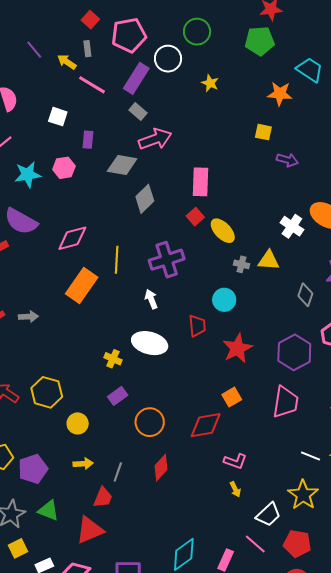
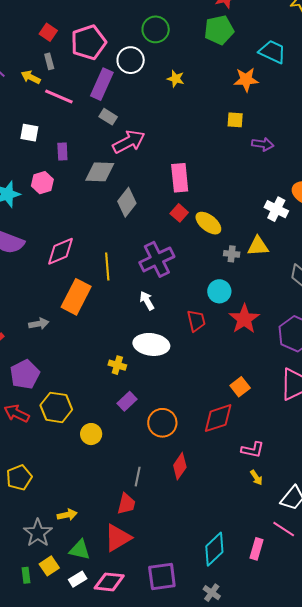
gray arrow: (28, 317) -> (39, 324), moved
red star: (237, 348) -> (244, 319), moved
yellow arrow: (83, 464) -> (67, 515), moved
purple pentagon: (33, 469) -> (25, 374), moved
green triangle: (48, 510) -> (80, 550), moved

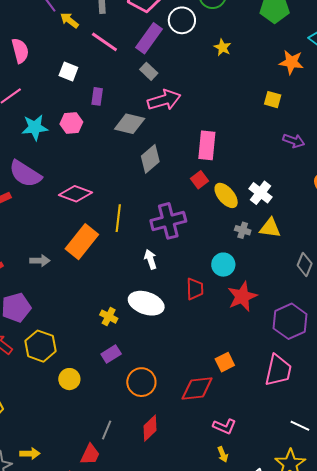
yellow arrow: (31, 77) -> (69, 20), moved
purple arrow: (263, 144) -> (294, 141), moved
white cross: (276, 209) -> (260, 193), moved
pink diamond: (60, 251) -> (75, 194), turned 32

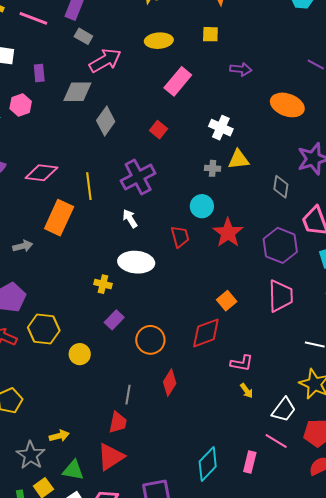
pink rectangle: (207, 145) -> (178, 81), moved, turned 48
yellow ellipse: (226, 195) -> (159, 41), moved, turned -40

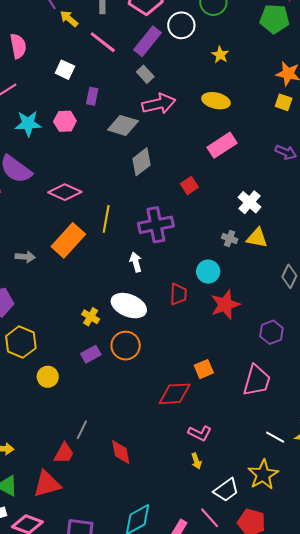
yellow square: (210, 34) -> (284, 102), moved
purple hexagon: (280, 245) -> (271, 332), size x0.7
orange circle: (150, 340) -> (126, 346), moved
red diamond: (170, 383) -> (121, 452), moved, turned -60

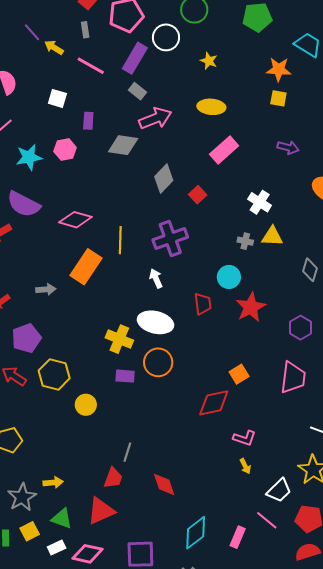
gray diamond: (142, 162) -> (164, 178), moved
yellow cross: (91, 317) -> (119, 339), size x1.5
purple rectangle: (91, 354) -> (125, 376), turned 42
red diamond: (121, 452) -> (164, 484), moved

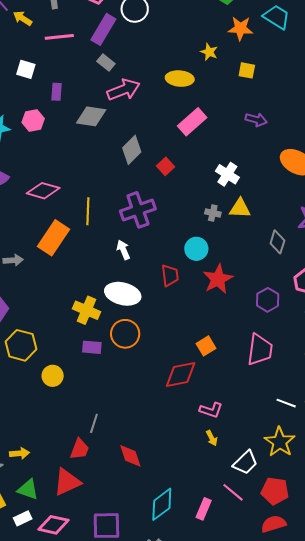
yellow star: (209, 61) -> (209, 52), moved
pink line: (91, 66) -> (59, 37), turned -36
orange star: (279, 69) -> (240, 28), moved

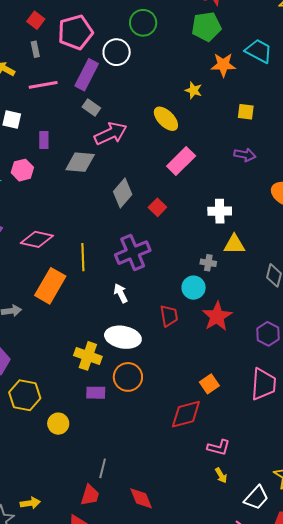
yellow square: (247, 70) -> (246, 112), moved
yellow ellipse: (180, 79) -> (166, 119), turned 44
white cross: (227, 174) -> (220, 211), turned -30
gray cross: (213, 213) -> (208, 263), moved

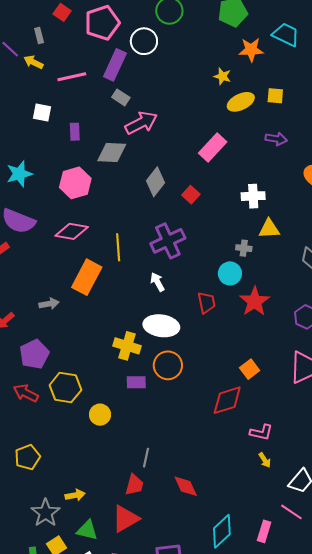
gray rectangle: (35, 49) -> (39, 35), moved
yellow ellipse: (166, 119) -> (241, 102), moved, turned -68
pink hexagon: (22, 170) -> (75, 183), moved, size x1.4

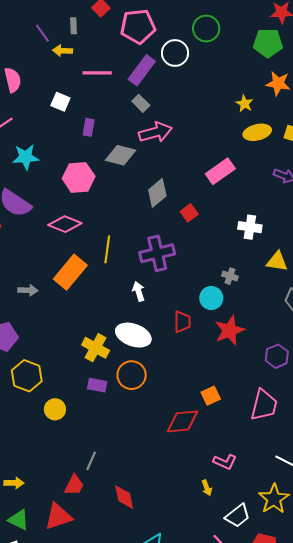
yellow arrow: (33, 62) -> (62, 51), turned -36
yellow triangle: (269, 229) -> (277, 262), moved
pink L-shape: (261, 432) -> (225, 462), moved

